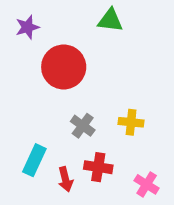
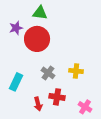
green triangle: (110, 20) -> (40, 13), moved
purple star: (27, 27) -> (16, 28), moved
cyan rectangle: (34, 160) -> (16, 82), moved

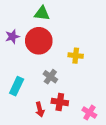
purple star: (16, 28) -> (12, 37), moved
yellow cross: (76, 71) -> (76, 56), moved

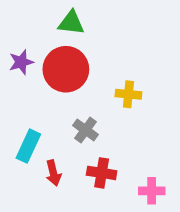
red arrow: (40, 109) -> (53, 173), moved
pink cross: (89, 113) -> (152, 191), turned -32

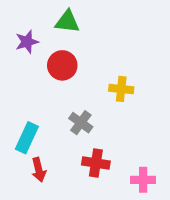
purple star: (21, 62) -> (27, 42), moved
red circle: (66, 69) -> (62, 65), size x0.7
red arrow: (53, 173) -> (39, 170), moved

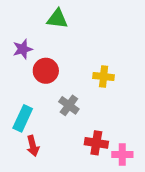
purple star: (27, 42) -> (23, 49), moved
red circle: (62, 65) -> (46, 71), moved
red cross: (96, 163) -> (96, 143), moved

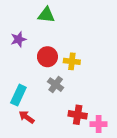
red circle: (46, 71) -> (47, 57), moved
yellow cross: (104, 77) -> (72, 61), moved
red arrow: (33, 146) -> (27, 117), turned 140

